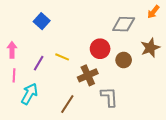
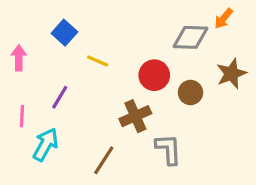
orange arrow: (153, 12) -> (224, 18), moved
pink arrow: (12, 50) -> (19, 58), moved
yellow line: (62, 57) -> (98, 61), moved

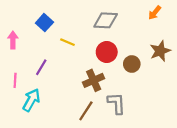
gray diamond: (190, 37) -> (106, 20), moved
brown line: (104, 160) -> (86, 111), moved

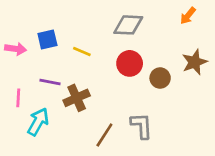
blue square: (44, 23) -> (47, 40), moved, turned 35
pink arrow: (13, 40) -> (16, 49), turned 98
purple line: (41, 67) -> (50, 82), turned 70
brown cross: (94, 80) -> (77, 98), moved

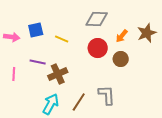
orange arrow: (188, 16) -> (122, 36), moved
brown star: (195, 62) -> (147, 33), moved
cyan arrow: (38, 122) -> (51, 104), moved

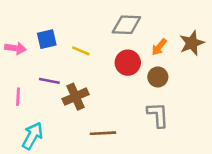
gray L-shape: (107, 95) -> (158, 115), moved
brown line: (79, 102) -> (103, 133), turned 54
cyan arrow: (51, 104) -> (32, 136), moved

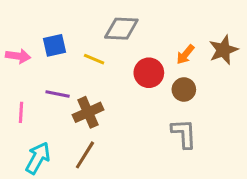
gray diamond: (126, 25) -> (121, 29), moved
brown line: (103, 133) -> (85, 155), moved, turned -55

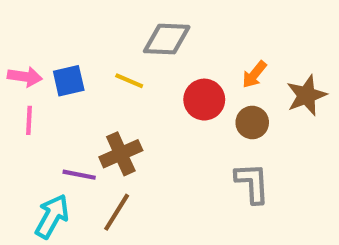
blue square: (55, 45) -> (69, 81), moved
brown star: (223, 50) -> (306, 95), moved
purple line: (58, 94) -> (79, 175), moved
pink line: (21, 112) -> (29, 120), moved

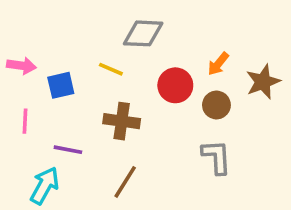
blue square: (69, 81) -> (61, 85), moved
pink line: (29, 120) -> (25, 121), moved
brown cross: (121, 154) -> (122, 121), moved, turned 32
brown line: (117, 212) -> (125, 182), moved

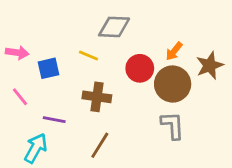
brown circle: (216, 105) -> (173, 84), size x1.6
pink line: (25, 121) -> (20, 97), turned -42

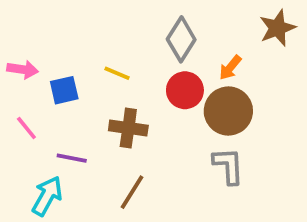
gray diamond: (114, 27) -> (181, 39), moved, turned -60
brown star: (210, 65) -> (277, 28), moved

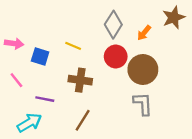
orange arrow: (230, 68) -> (144, 33), moved
blue square: (64, 90) -> (40, 57), turned 30
cyan arrow: (47, 196) -> (29, 123), turned 30

